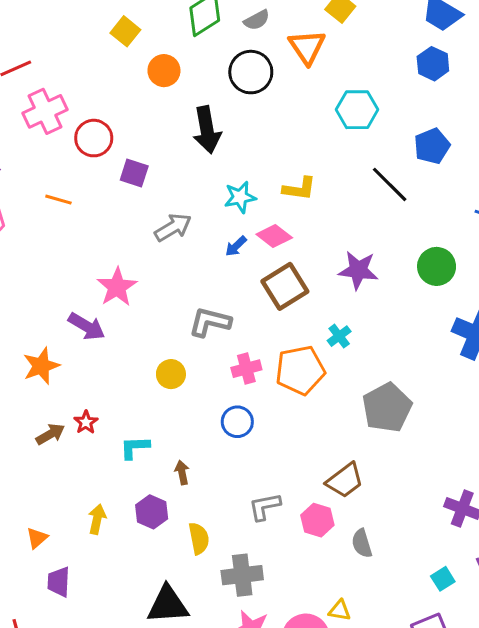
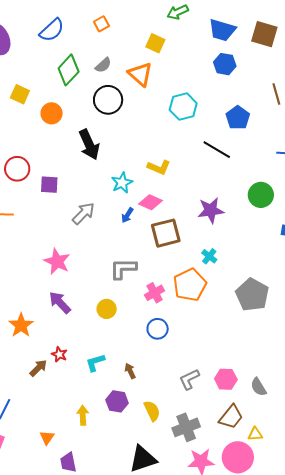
yellow L-shape: (299, 189) -> (159, 167), turned 30
brown square: (285, 286) -> (166, 233), turned 32
purple arrow: (87, 326) -> (60, 303), moved, turned -150
brown trapezoid: (345, 480) -> (231, 417), moved

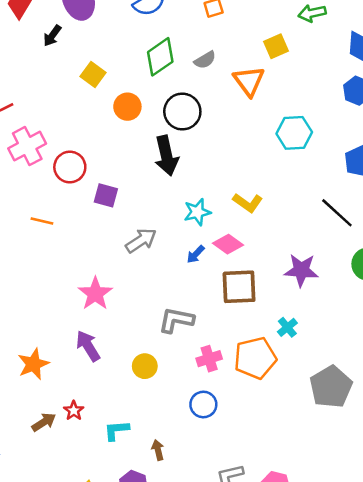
yellow square: (155, 43) -> (276, 46), turned 30
black circle: (108, 100) -> (182, 112), moved
black line: (217, 150) -> (337, 213), moved

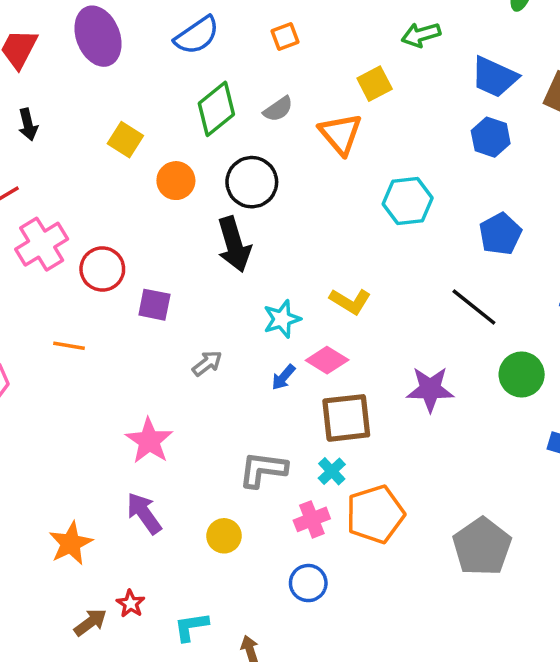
black arrow: (52, 36) -> (28, 124), moved, turned -45
gray arrow: (141, 240) -> (207, 363), size x0.7
cyan cross: (287, 327) -> (332, 471), moved

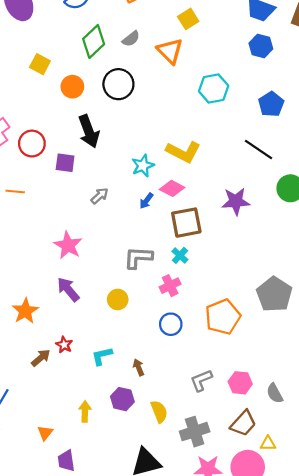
black arrow: (234, 244) -> (89, 131), moved
yellow L-shape: (350, 301) -> (183, 152), size x1.4
orange pentagon: (375, 514) -> (223, 317), moved

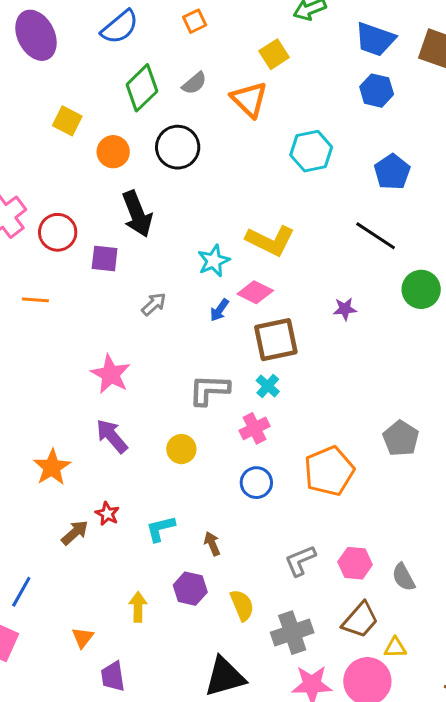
purple star: (236, 201) -> (345, 309), size x0.6
gray pentagon: (274, 294) -> (401, 438), size x0.7

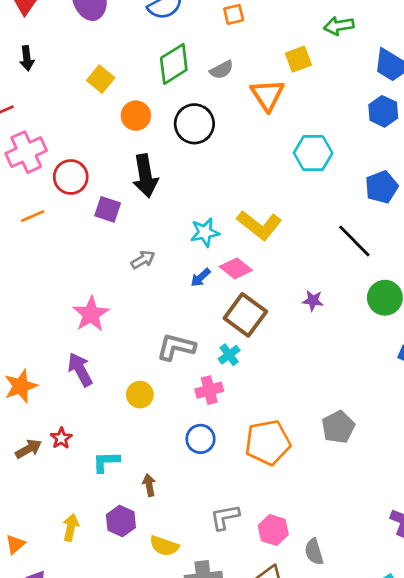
orange line: (35, 300) -> (33, 216), moved, turned -40
brown square: (276, 340) -> (245, 315), turned 36
yellow semicircle: (242, 605) -> (164, 546), turned 120

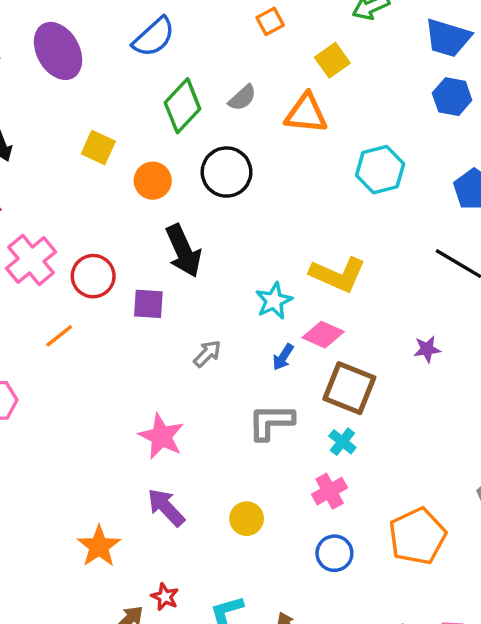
orange square: (234, 14) -> (270, 21), moved
orange triangle: (267, 95) -> (306, 114), turned -36
gray L-shape: (176, 347) -> (271, 422), moved

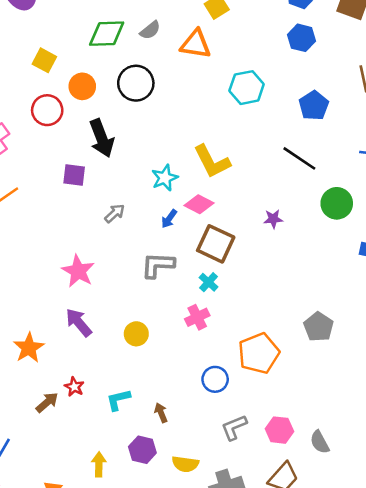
green diamond: (182, 106) -> (107, 34), turned 42
yellow L-shape: (338, 275) -> (212, 162), turned 36
red circle: (93, 276) -> (47, 110), moved
blue circle: (334, 553) -> (215, 379), moved

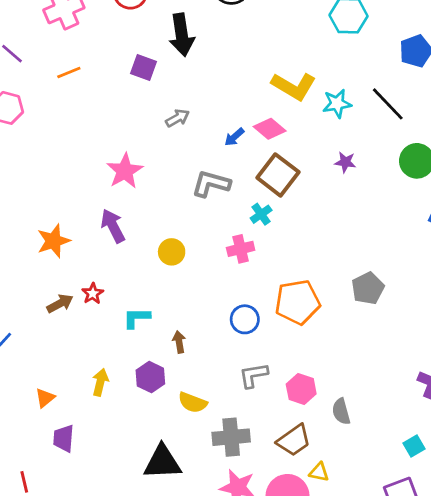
yellow L-shape: (212, 162) -> (294, 86), turned -45
cyan star: (165, 178) -> (337, 104), moved

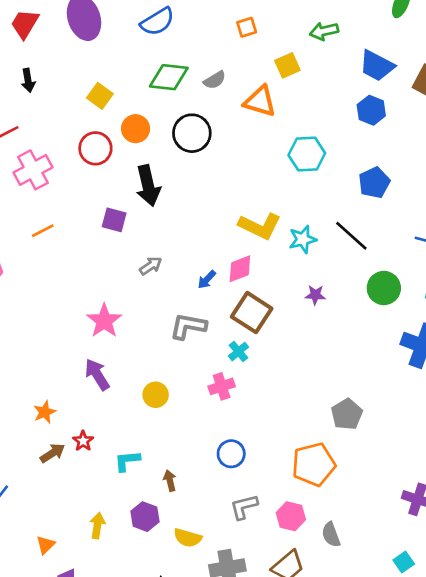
pink diamond: (270, 129) -> (240, 269), turned -56
orange star: (53, 241) -> (45, 412), moved, size x0.7
orange pentagon: (298, 302) -> (314, 464), moved

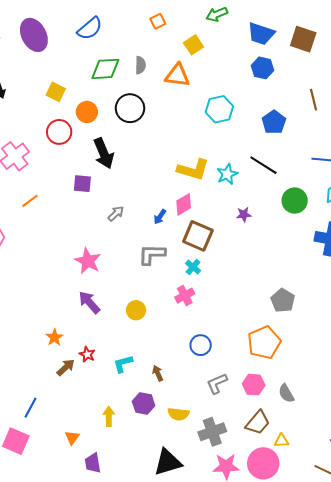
gray semicircle: (215, 80) -> (140, 65), turned -48

